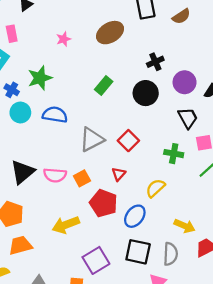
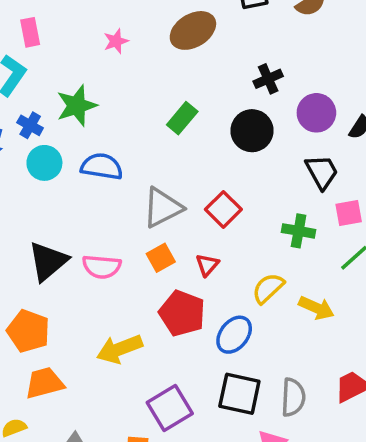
orange square: (82, 178) -> (161, 258), moved
yellow arrow: (185, 226) -> (316, 308), moved

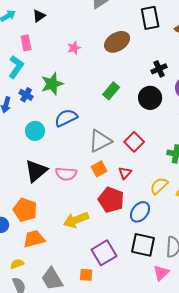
cyan circle: (44, 163) -> (35, 131), moved
blue semicircle: (102, 166) -> (66, 118), turned -35

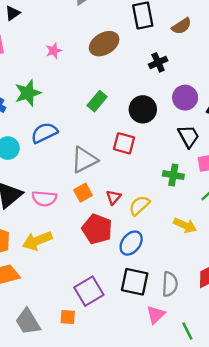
black cross: (159, 69) -> (158, 62), moved
red square: (134, 142) -> (124, 143), moved, turned -30
yellow semicircle: (159, 186) -> (139, 206), moved
yellow arrow: (76, 220) -> (37, 241), moved

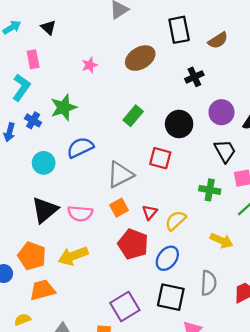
black triangle: (13, 13) -> (48, 27), turned -42
gray semicircle: (170, 284) -> (209, 283), moved

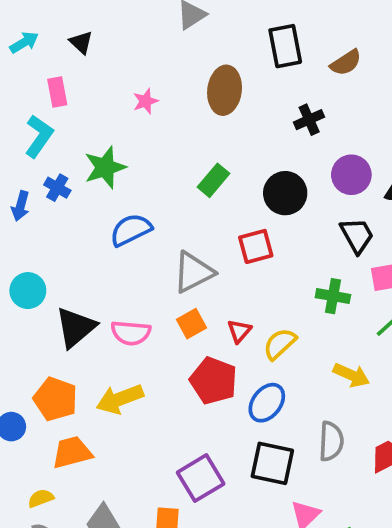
brown ellipse: (140, 58) -> (225, 90), turned -52
red square: (160, 158) -> (256, 246), turned -30
cyan circle: (44, 163) -> (28, 291), moved

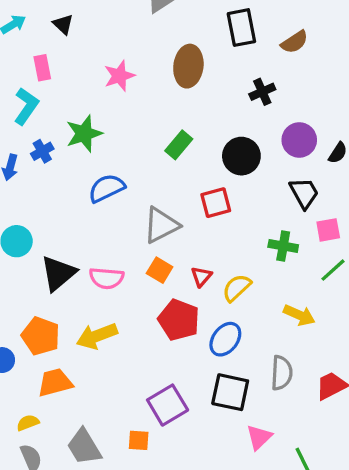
pink star: (145, 101) -> (119, 76), size x1.4
blue cross: (57, 188) -> (42, 151), turned 30
orange square: (191, 324) -> (160, 270), turned -30

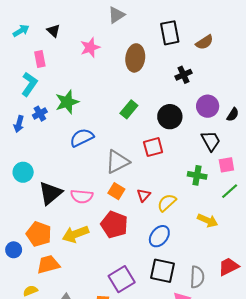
pink star: (119, 76) -> (90, 47), moved
red pentagon: (179, 320) -> (114, 225), moved
gray semicircle: (282, 373) -> (197, 277), moved

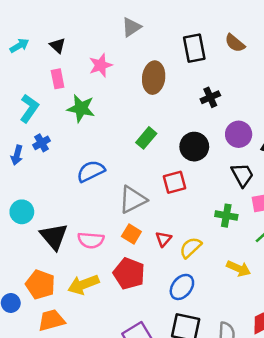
brown semicircle: (204, 42) -> (235, 43), moved, turned 72
pink rectangle: (40, 59) -> (58, 79), moved
green star: (67, 102) -> (81, 108), moved, turned 30
black triangle: (50, 193) -> (54, 236), turned -30

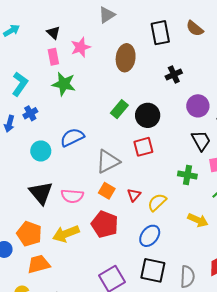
black triangle: (58, 46) -> (53, 33), moved
pink rectangle: (58, 79) -> (53, 57), moved
black circle: (194, 147) -> (148, 115), moved
cyan circle: (22, 212) -> (41, 151), moved

